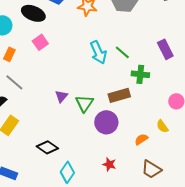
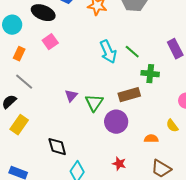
orange semicircle: (141, 139) -> (151, 139), turned 32
black diamond: (47, 147) -> (57, 147), turned 40

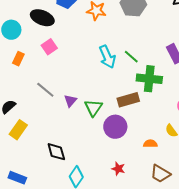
green cross: (150, 74) -> (149, 79), size x1.4
gray line: (24, 82) -> (45, 90), moved

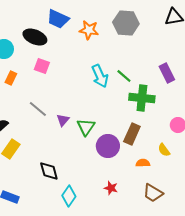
pink square: (49, 47) -> (42, 66), turned -35
brown rectangle: (128, 100) -> (132, 134), moved, turned -50

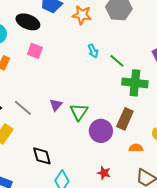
cyan arrow: (100, 76) -> (93, 51), moved, size x0.6
gray line: (38, 109) -> (23, 108), moved

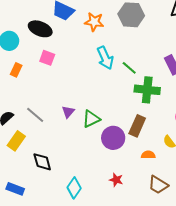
cyan arrow: (93, 51) -> (105, 58), size x1.6
green triangle: (79, 112) -> (91, 119), turned 30
black diamond: (42, 156) -> (42, 162), moved

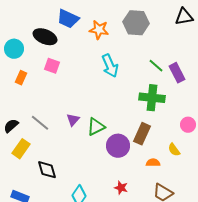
green line: (129, 68) -> (156, 66), moved

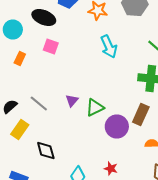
red star: (121, 188) -> (111, 168), moved

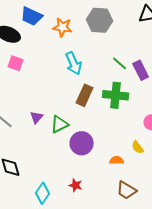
brown rectangle: (141, 114) -> (85, 95), moved

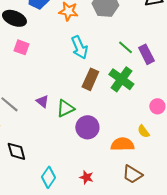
green cross: (116, 95) -> (121, 79), turned 30
purple triangle: (37, 117) -> (42, 101), turned -32
orange semicircle: (117, 160) -> (122, 144), size x1.6
red star: (76, 185) -> (86, 177), moved

